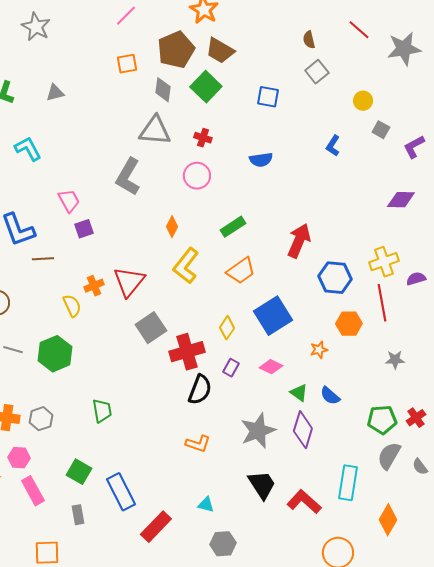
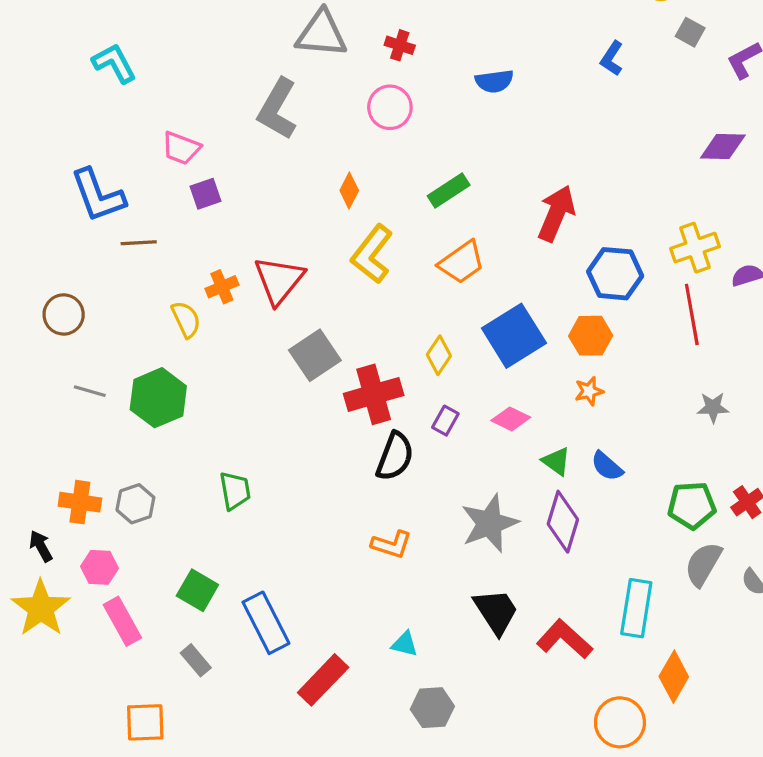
pink trapezoid: (69, 201) -> (181, 148), turned 140
orange hexagon: (349, 324) -> (591, 336), moved
gray rectangle: (78, 515) -> (196, 660), turned -30
orange diamond: (388, 520) -> (674, 677), moved

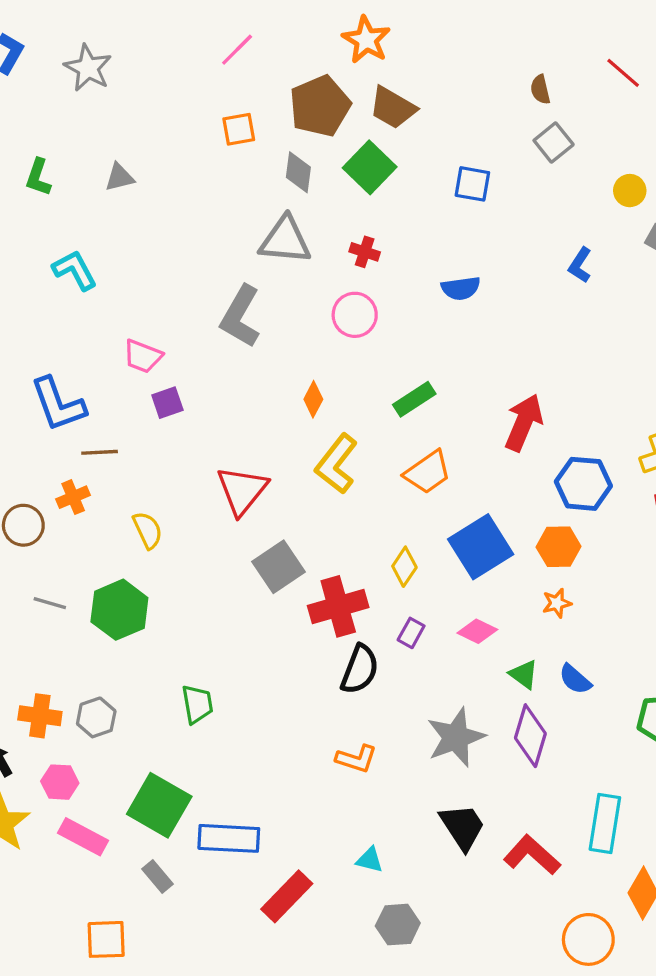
orange cross: (222, 287) -> (73, 497), moved
green square: (197, 590) -> (159, 805), size x1.5
pink rectangle: (122, 621) -> (83, 837), turned -33
blue rectangle: (266, 623) -> (229, 838), turned -60

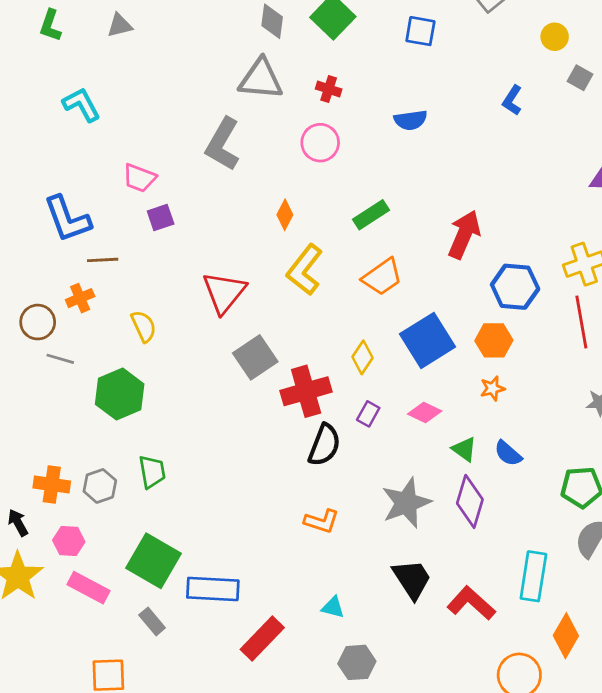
gray line: (50, 603) -> (60, 359), moved
green trapezoid: (197, 704) -> (152, 472), moved

